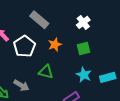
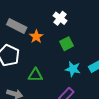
orange star: (55, 45) -> (36, 37), moved

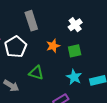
gray rectangle: (17, 26) -> (31, 21), turned 30
orange star: (36, 37) -> (53, 46), moved

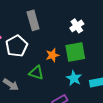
orange star: (53, 46) -> (52, 55), moved
green square: (75, 51) -> (75, 52), size x1.5

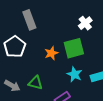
white cross: (77, 26) -> (85, 23), moved
green triangle: (36, 73) -> (36, 83), moved

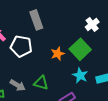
white pentagon: (15, 47) -> (21, 46), turned -30
green square: (74, 48) -> (80, 49), turned -30

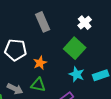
gray rectangle: (36, 20) -> (43, 22), moved
orange star: (58, 54) -> (40, 63), moved

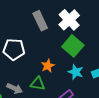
white cross: (85, 23) -> (69, 20), moved, size x1.5
orange star: (40, 63) -> (48, 66), moved

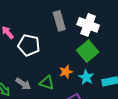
white cross: (69, 20) -> (88, 25), turned -35
orange star: (48, 66) -> (66, 72), moved

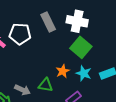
white pentagon: (29, 45) -> (20, 34), moved

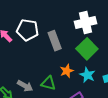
white cross: (77, 21) -> (86, 23), turned -30
gray rectangle: (48, 22) -> (55, 41), moved

